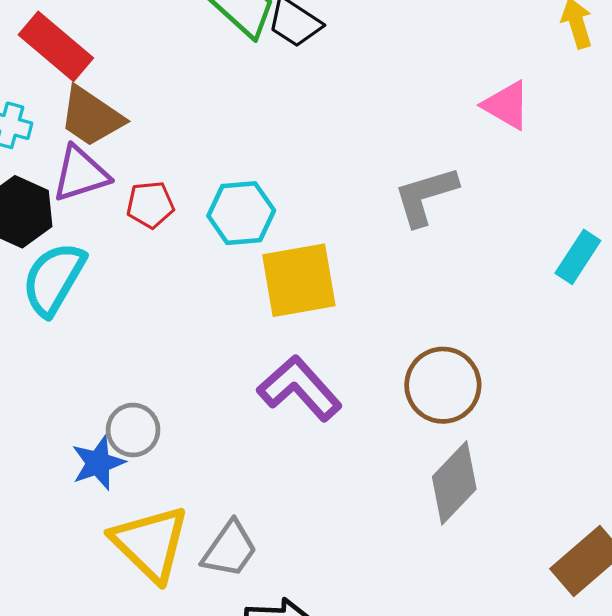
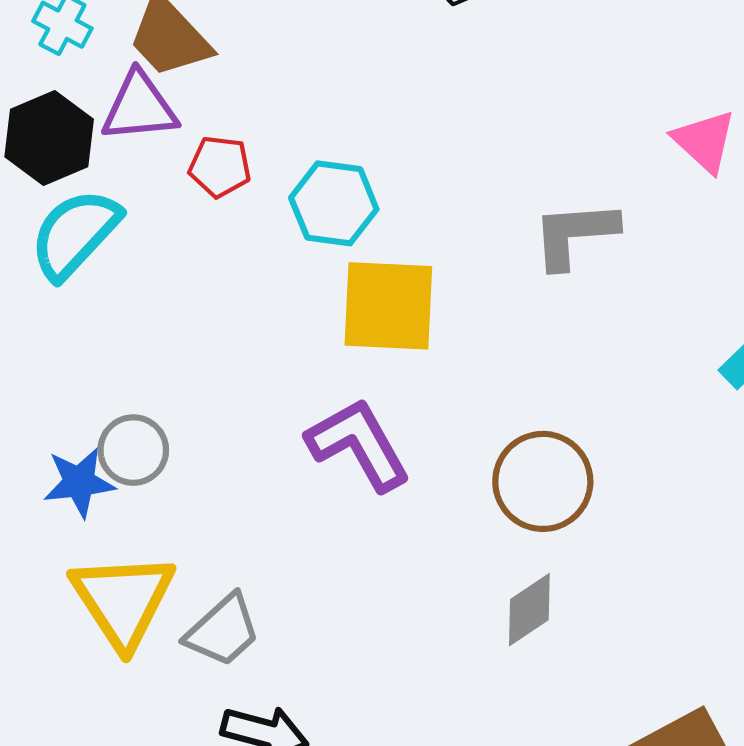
gray diamond: (454, 483) -> (529, 610), size x0.7

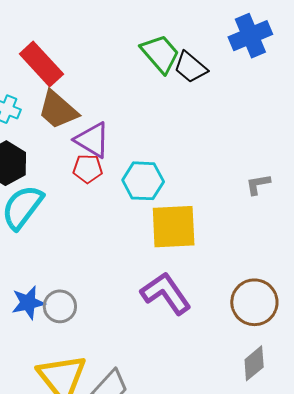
purple triangle: (139, 107) -> (92, 140), moved, turned 42
gray L-shape: (575, 234) -> (258, 184), size x0.6
blue star: (79, 482) -> (28, 303), moved

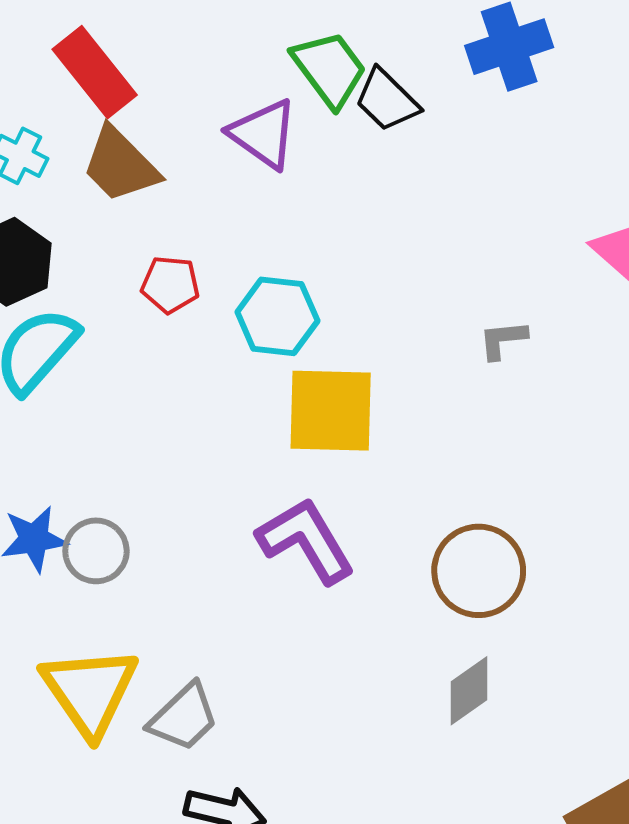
purple triangle: (92, 140) -> (263, 134), moved

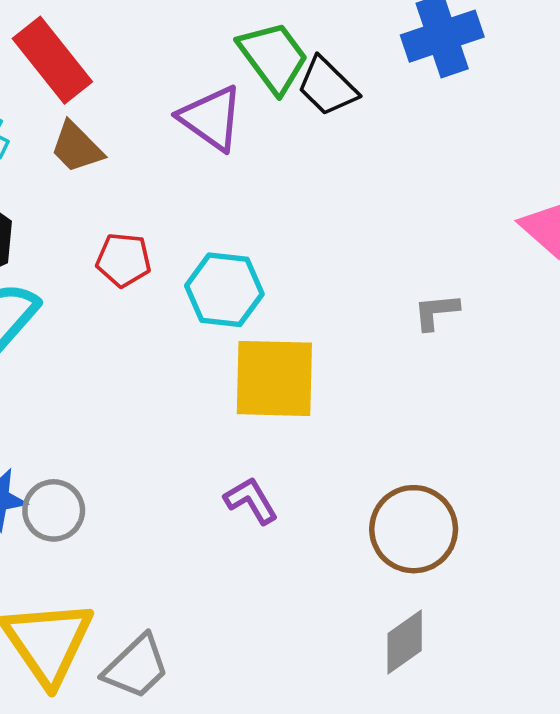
brown trapezoid: (120, 165) -> (77, 147), size x0.7
purple L-shape: (306, 540) -> (251, 501), size x0.6

